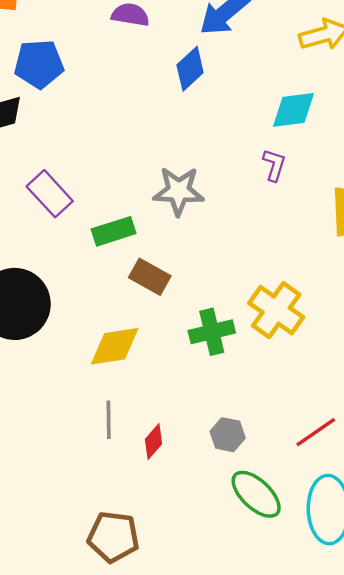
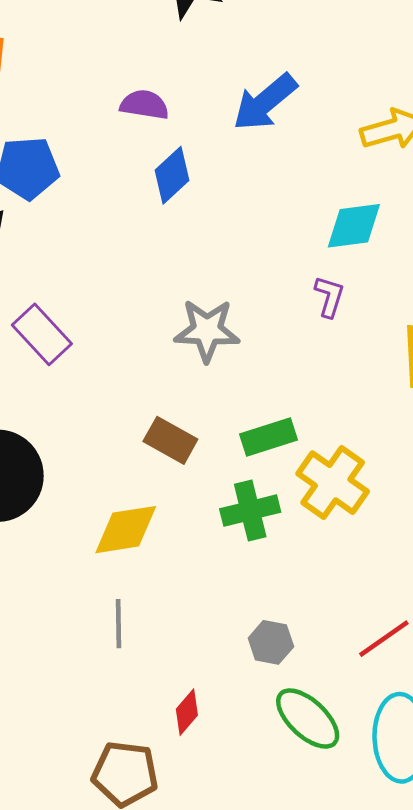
blue diamond: (190, 69) -> (172, 175), moved
green rectangle: (114, 231) -> (269, 437), moved
red diamond: (153, 442) -> (187, 712), moved

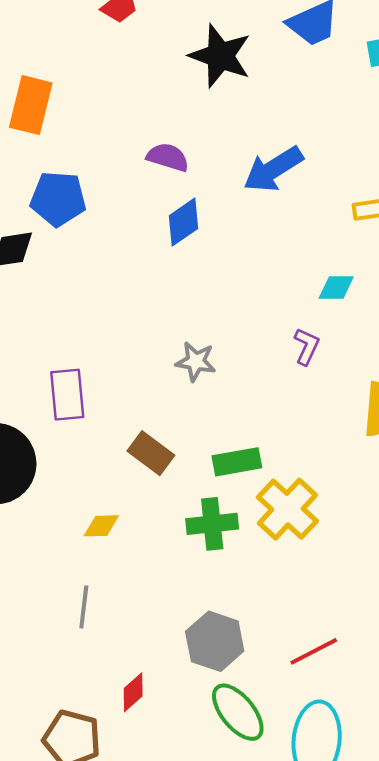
cyan diamond: (354, 226) -> (336, 288), size x0.7
gray star: (207, 330) -> (196, 362), size x0.7
purple rectangle: (42, 334) -> (67, 395), moved, turned 30
yellow diamond: (126, 530) -> (101, 526), size x0.6
gray hexagon: (271, 642) -> (215, 641), size x1.5

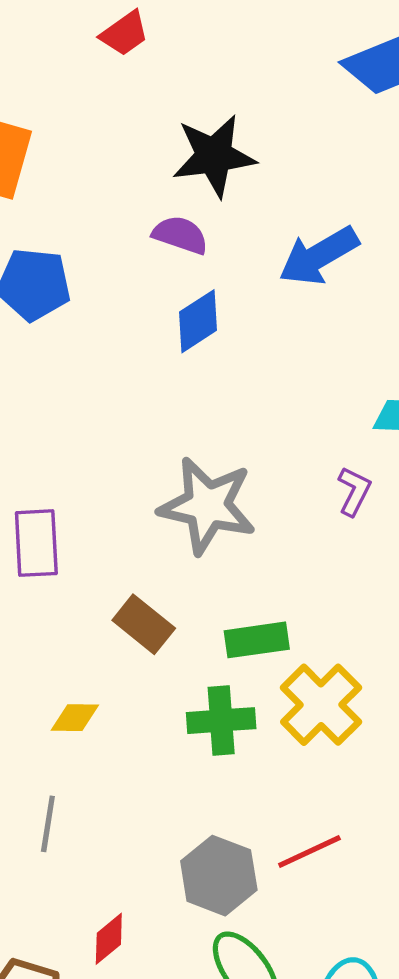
black star: (220, 56) -> (214, 156), moved, turned -30
gray star: (196, 362) -> (207, 506), size x1.8
red line: (314, 651) -> (309, 851), moved

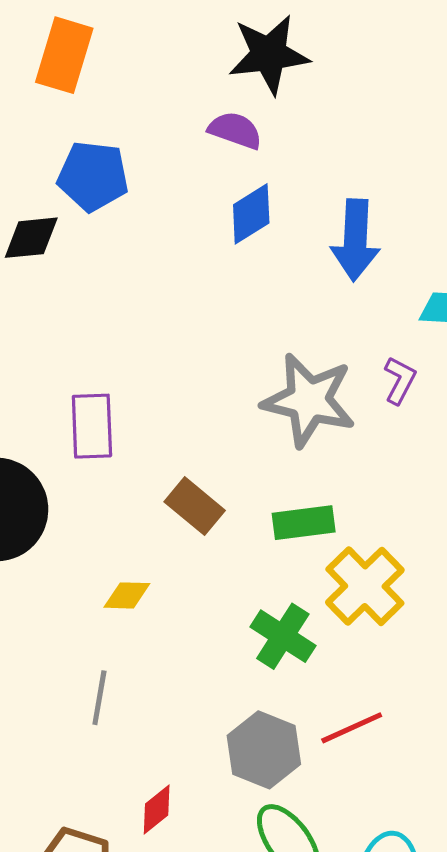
blue arrow: (319, 256) -> (355, 240), moved, turned -58
gray star: (207, 506) -> (309, 400), moved
green cross: (221, 721) -> (283, 636), moved, turned 36

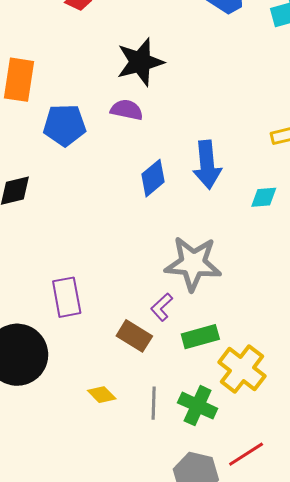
blue pentagon: (93, 176) -> (65, 125), moved
blue diamond: (251, 214) -> (153, 178), moved
purple L-shape: (400, 380) -> (162, 307), moved, turned -152
yellow diamond: (127, 595) -> (102, 395), turned 52
gray line: (99, 698) -> (154, 403), moved

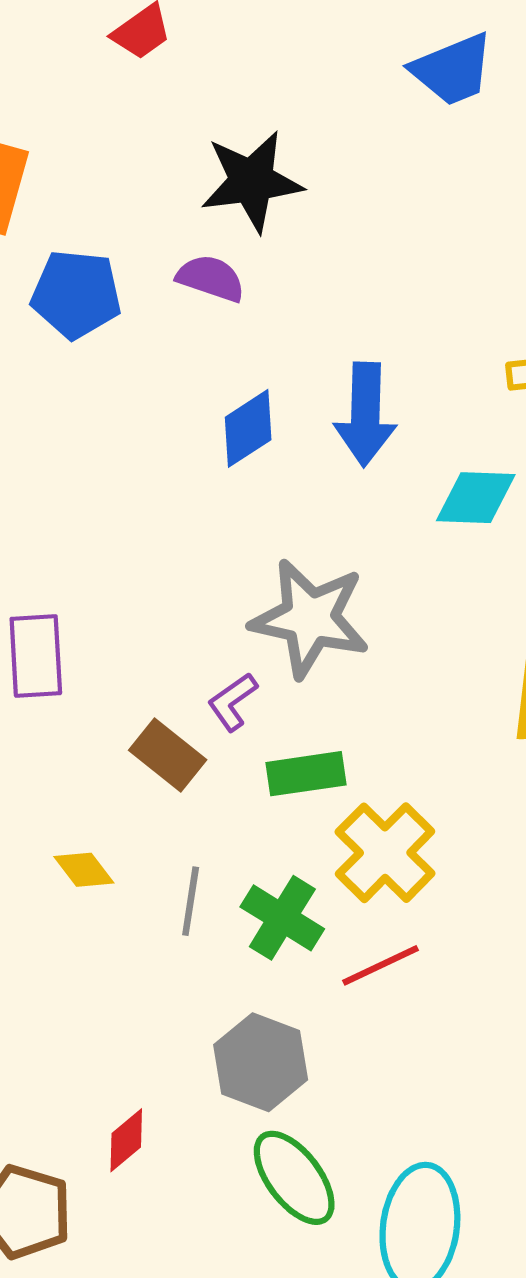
cyan diamond: (264, 197) -> (476, 498), size x1.4
red line: (246, 454) -> (381, 965), moved

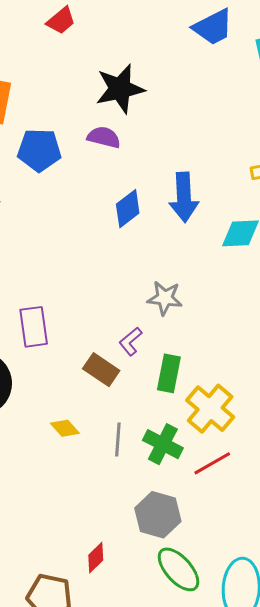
gray star: (310, 618) -> (165, 298), size x0.6
green rectangle: (306, 774) -> (169, 373), turned -66

